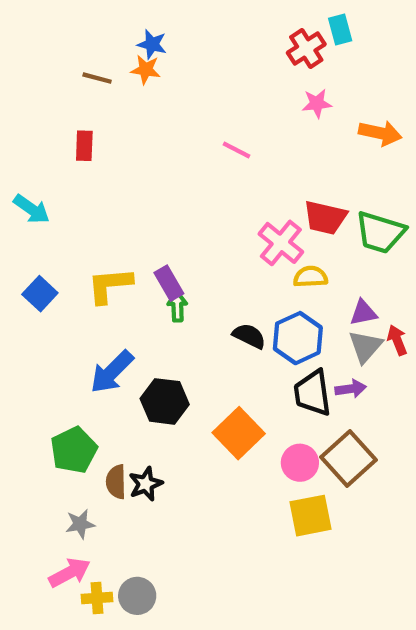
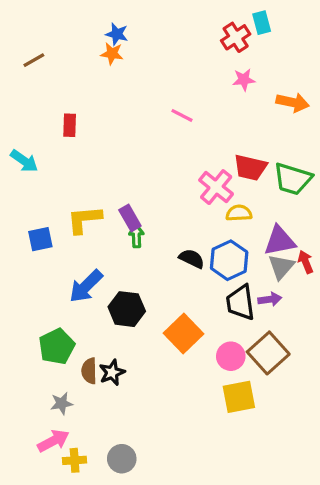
brown line: (97, 78) -> (34, 60), moved, turned -45
red rectangle: (84, 146) -> (70, 125), moved
blue square: (40, 294) -> (40, 239), moved, turned 35
purple triangle: (363, 313) -> (280, 241), size x1.5
gray circle: (137, 596) -> (122, 459), moved

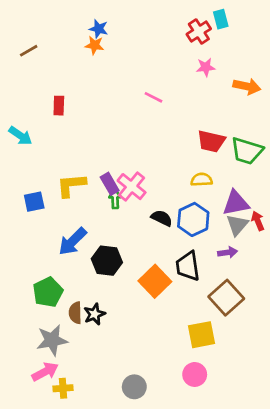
pink cross: (216, 187) -> (132, 187), moved
black trapezoid: (241, 303) -> (188, 266), moved
pink circle: (231, 356) -> (195, 374), moved
gray star: (62, 403) -> (52, 340), size x1.6
gray circle: (122, 459) -> (134, 387), moved

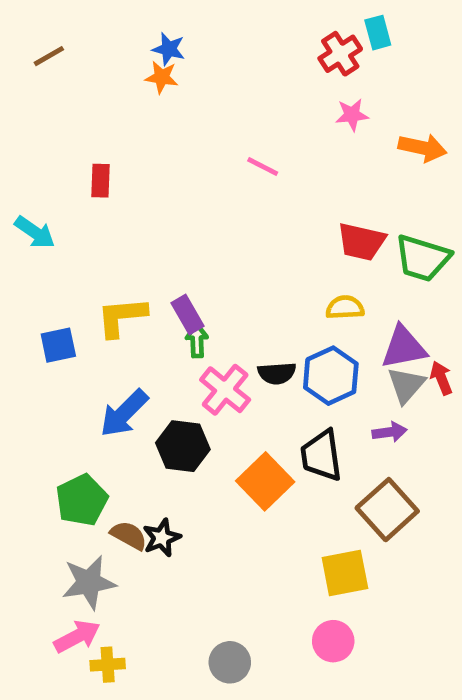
brown line: (29, 51) -> (49, 56), moved
pink cross: (132, 187) -> (225, 390), moved
black semicircle: (162, 218) -> (277, 373), turned 150
brown semicircle: (75, 313) -> (129, 535), turned 120

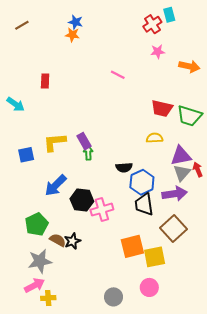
blue hexagon: (331, 376) -> (142, 182), moved
pink cross: (225, 390) -> (102, 210), moved, turned 35
purple arrow: (390, 432) -> (175, 194), size x1.6
orange square: (265, 481) -> (132, 246), moved, turned 30
gray circle: (230, 662) -> (113, 297), moved

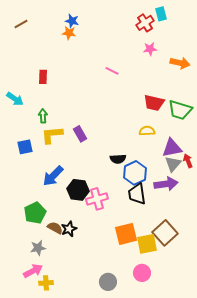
green arrow: (88, 153) -> (43, 116), moved
brown square: (174, 228) -> (165, 233), moved
gray star: (40, 261) -> (38, 248), size x0.7

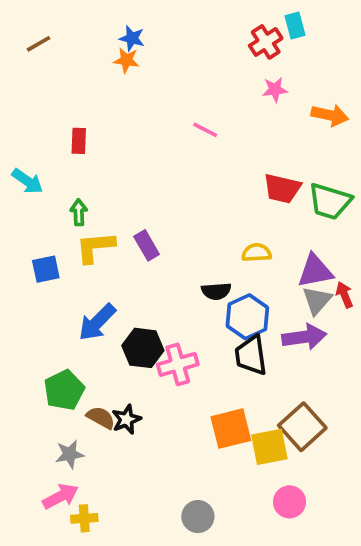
yellow semicircle: (147, 131) -> (257, 253), moved
pink circle: (142, 273) -> (290, 502), moved

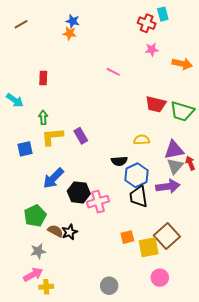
red cross: (266, 42) -> (147, 23), turned -36
orange square: (231, 429) -> (127, 237), size x0.6

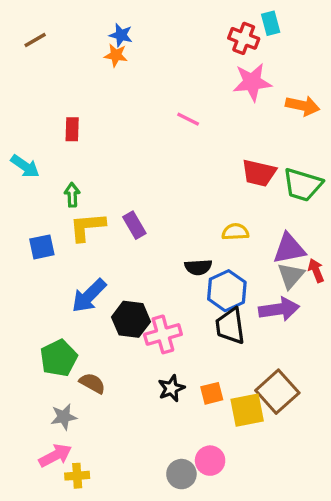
pink star: (152, 50) -> (252, 82), size x1.6
black star: (70, 232) -> (171, 388), moved
pink circle: (160, 278) -> (210, 461), moved

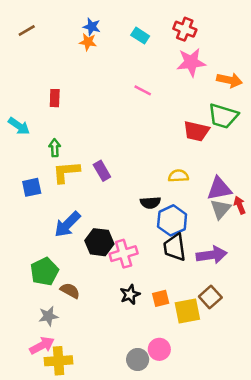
cyan rectangle: (271, 23) -> (140, 36), moved, turned -42
green trapezoid: (303, 185) -> (223, 116), moved
purple arrow: (279, 309) -> (212, 255), moved
brown square: (277, 392) -> (210, 297), size x0.7
yellow cross: (77, 476) -> (59, 361), size x1.5

